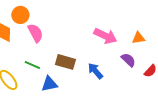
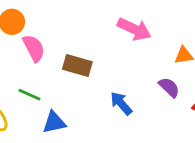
pink arrow: (105, 36) -> (134, 29), moved
brown rectangle: (65, 62) -> (77, 66), moved

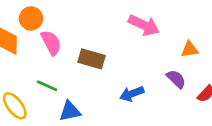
blue arrow: (121, 103) -> (132, 94), turned -70

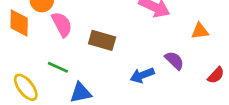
purple semicircle: (176, 79) -> (174, 60), moved

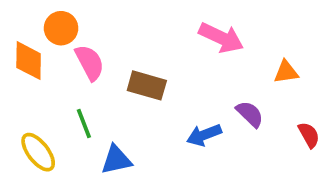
green line: (58, 67) -> (84, 124), turned 45
red semicircle: (216, 75) -> (309, 135), turned -72

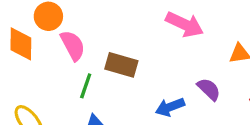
green line: (84, 124) -> (86, 86), moved, turned 40

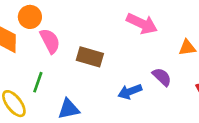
green line: (86, 86) -> (38, 82), moved

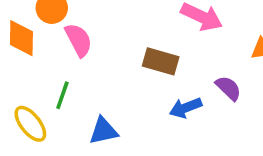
brown rectangle: (90, 57) -> (161, 61), moved

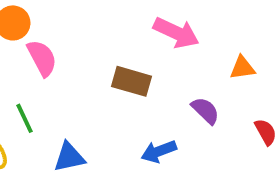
green line: (62, 95) -> (24, 118), turned -44
blue arrow: (186, 108) -> (159, 151), moved

